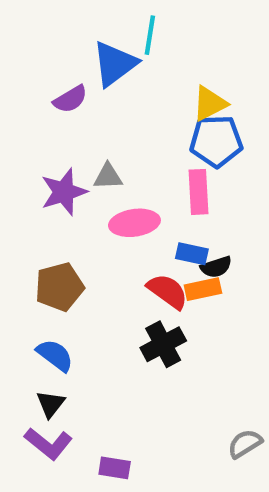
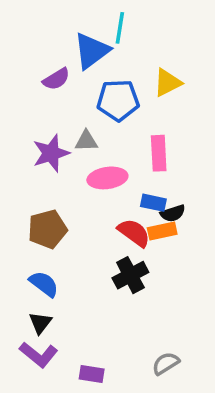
blue pentagon: (216, 141) -> (118, 100), moved
gray semicircle: (245, 444) -> (166, 363), moved

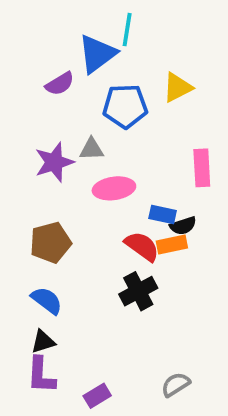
pink rectangle: (159, 153) -> (202, 168), moved
black triangle: (40, 323) -> (43, 342), turned 35
purple L-shape: (39, 355) -> (41, 375), turned 54
purple rectangle: (92, 374) -> (97, 396), turned -40

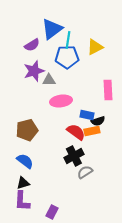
cyan line: (127, 30) -> (68, 40), moved
purple star: (54, 162) -> (34, 71), moved
gray semicircle: (176, 385) -> (85, 172), moved
purple rectangle: (97, 396) -> (52, 212), turned -32

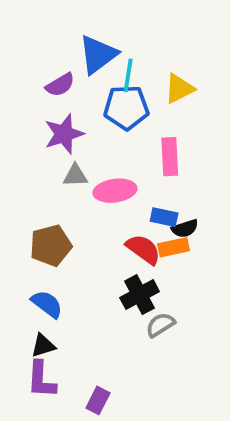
gray triangle: (49, 80) -> (75, 176), moved
pink rectangle: (108, 90) -> (170, 157), moved

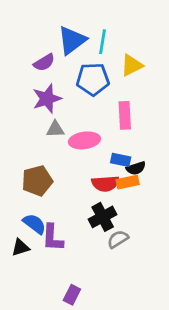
cyan line: (128, 75) -> (103, 42), moved
red semicircle: (143, 249) -> (105, 184), turned 140
black triangle: (43, 346) -> (20, 247), moved
purple L-shape: (41, 380) -> (52, 238), moved

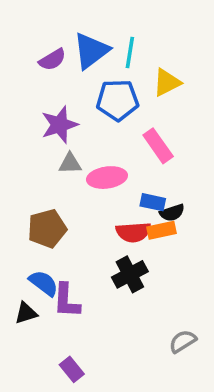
purple semicircle: (44, 63) -> (52, 60), moved
pink rectangle: (125, 115) -> (158, 146), turned -32
gray semicircle: (118, 239) -> (183, 341), moved
purple rectangle: (72, 295) -> (72, 369), moved, turned -66

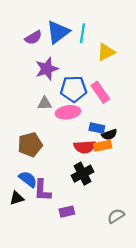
blue pentagon: (118, 100) -> (74, 89), moved
purple star: (59, 125) -> (47, 69), moved
purple rectangle: (72, 369) -> (67, 212), moved, turned -64

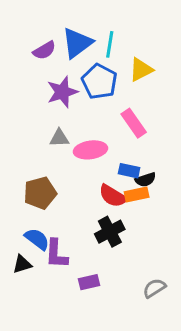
blue pentagon: (74, 89) -> (99, 82), moved, turned 30
red semicircle: (85, 147) -> (113, 196), turned 35

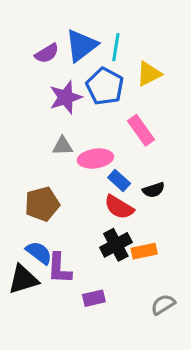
blue rectangle: (129, 171) -> (119, 180), moved, turned 30
orange rectangle: (137, 194) -> (144, 251), moved
black triangle: (22, 264) -> (23, 279), size x1.5

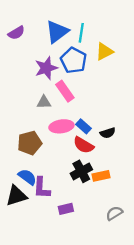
purple semicircle: (47, 53) -> (16, 33), moved
pink rectangle: (141, 130) -> (65, 91), moved
pink ellipse: (95, 159) -> (61, 126), moved

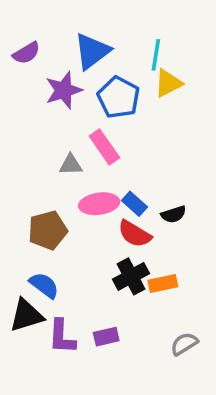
cyan line: (81, 33) -> (156, 55), moved
purple star: (46, 68) -> (64, 90), moved
purple L-shape: (42, 188) -> (62, 337), moved

